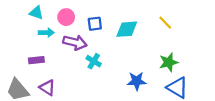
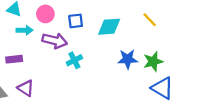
cyan cross: (94, 61) -> (74, 60), turned 32
blue star: (137, 81) -> (128, 59), moved

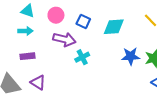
blue square: (76, 21) -> (83, 21), turned 32
cyan arrow: (25, 30) -> (25, 31), moved

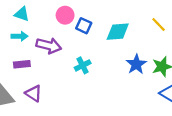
pink circle: (56, 15) -> (65, 15), moved
purple arrow: (64, 39) -> (49, 46), moved
blue star: (131, 56) -> (136, 64), turned -30

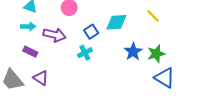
blue square: (84, 26) -> (91, 32), moved, turned 32
purple rectangle: (22, 64) -> (30, 52), turned 32

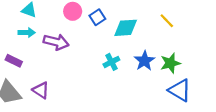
blue square: (91, 32) -> (97, 17), moved
purple rectangle: (30, 52) -> (14, 61), moved
cyan cross: (85, 53) -> (111, 62), moved

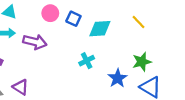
blue square: (97, 17) -> (73, 19), turned -32
blue star: (144, 61) -> (118, 78), moved

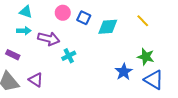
cyan cross: (87, 61) -> (69, 56), moved
green star: (142, 62) -> (146, 57), turned 30

